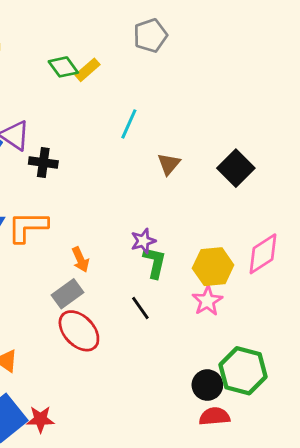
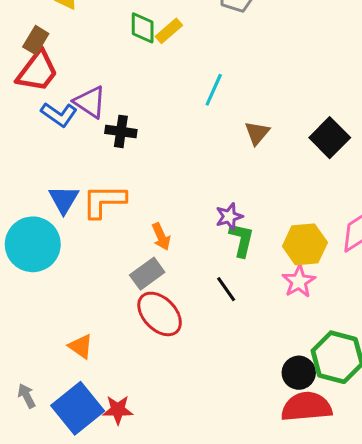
green diamond: (63, 67) -> (143, 28), turned 36
red semicircle: (214, 416) -> (306, 407), size x1.5

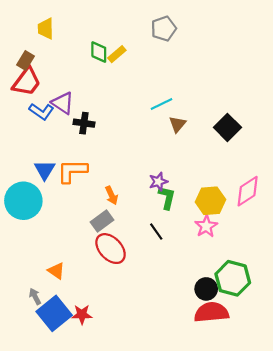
cyan line: (214, 90) -> (162, 104), moved, turned 40
gray arrow: (27, 396) -> (35, 296), moved

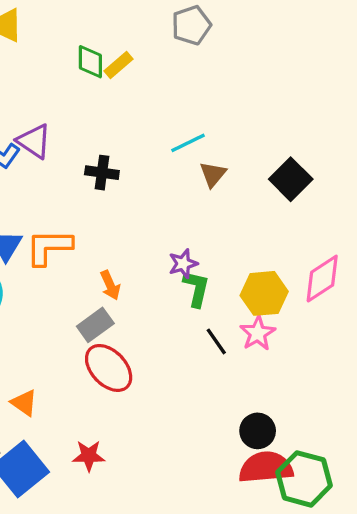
black cross: (84, 123) -> (102, 173), moved
black line: (156, 232) -> (216, 341), moved
green hexagon: (233, 278) -> (304, 479), moved
red star: (82, 314) -> (89, 456), moved

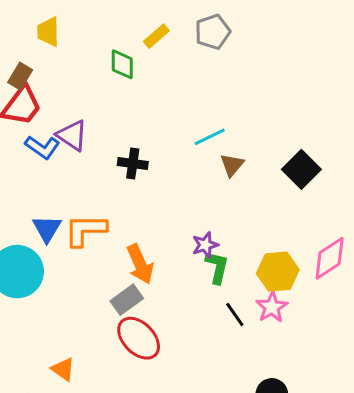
yellow rectangle: (119, 65) -> (156, 36), moved
orange arrow: (110, 285) -> (140, 264), size x1.5

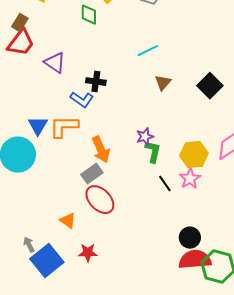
cyan line: (210, 137) -> (148, 51), moved
blue L-shape: (42, 147) -> (82, 100), moved
orange triangle: (63, 369) -> (68, 221), moved

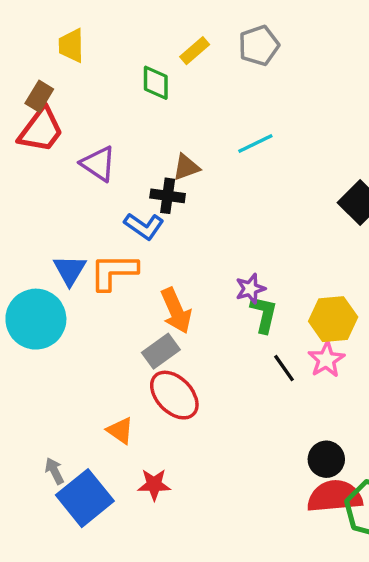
brown triangle: (163, 83) -> (186, 167), moved, turned 30

